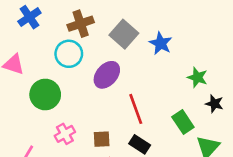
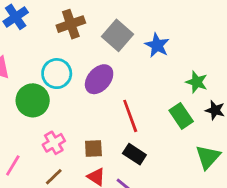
cyan circle: (69, 54) -> (57, 74), moved
green rectangle: (183, 122) -> (181, 116), moved

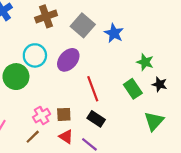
pink cross: (54, 143) -> (42, 116), moved

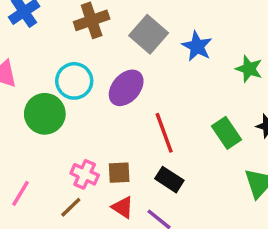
green star: (145, 62) -> (249, 69), moved
pink cross: (42, 116) -> (85, 174), turned -36

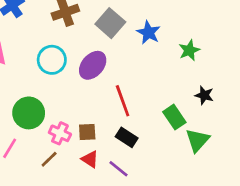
green star: (249, 69) -> (189, 50), turned 30
green circle: (45, 114) -> (29, 113), moved
green rectangle: (226, 133) -> (174, 117), moved

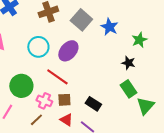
black star: (204, 95) -> (128, 63), moved
red line: (123, 101) -> (57, 77), moved, turned -35

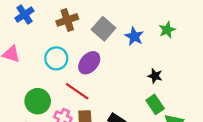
green star: (139, 40) -> (167, 30), moved

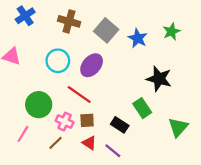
brown cross: (67, 20) -> (69, 21), turned 35
black star: (155, 76) -> (159, 79), size x1.6
green rectangle: (155, 104) -> (142, 108), moved

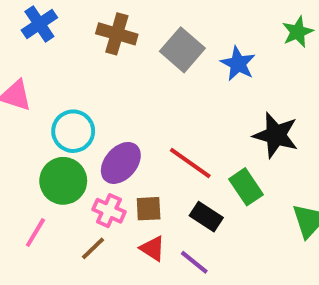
green star: (171, 32) -> (298, 32), moved
cyan circle: (58, 61) -> (73, 131), moved
purple ellipse: (92, 65) -> (121, 163), moved
red line: (79, 95) -> (190, 163), moved

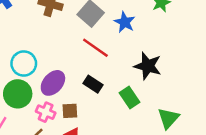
red line: (190, 163) -> (95, 48), moved
black rectangle: (206, 217) -> (93, 84), moved

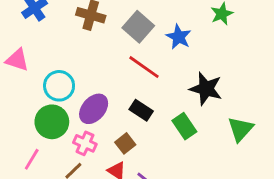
brown square: (70, 111) -> (125, 143), moved, turned -35
green triangle: (168, 118) -> (241, 129), moved

